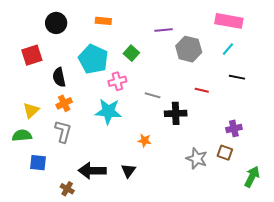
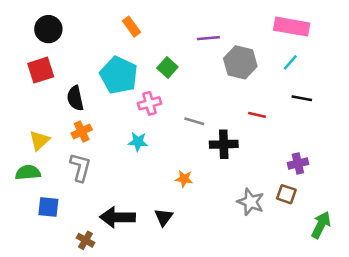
orange rectangle: (103, 21) -> (132, 27), turned 49
black circle: (56, 23) -> (48, 29), moved
cyan star: (108, 111) -> (138, 142), size x0.6

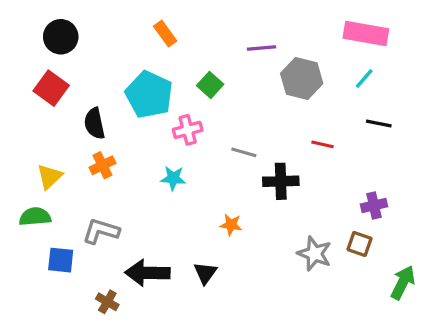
red square: (41, 70) -> (51, 88), turned -36
gray L-shape: (80, 167) -> (101, 231), moved, turned -88

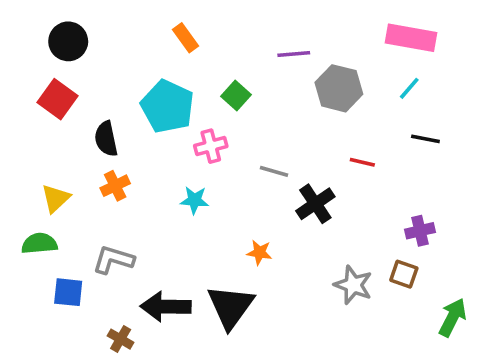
black cross: (281, 181) -> (315, 204), turned -32
black triangle: (205, 273) -> (231, 307), size x1.8

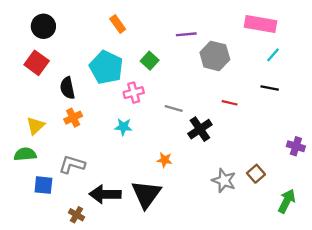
cyan line: (409, 88) -> (273, 55), moved
purple cross: (420, 231) -> (296, 146), moved, turned 30
brown square: (404, 274) -> (256, 174), turned 30

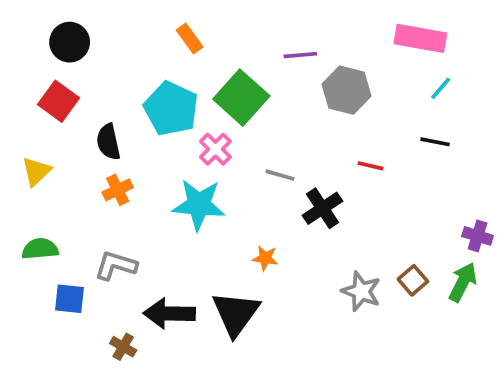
green square: (150, 61) -> (241, 98), size x1.8
pink cross: (134, 93) -> (215, 149), turned -30
yellow triangle: (35, 126) -> (36, 171), moved
cyan star: (123, 127) -> (199, 205), size x1.8
green arrow: (287, 201) -> (463, 282), moved

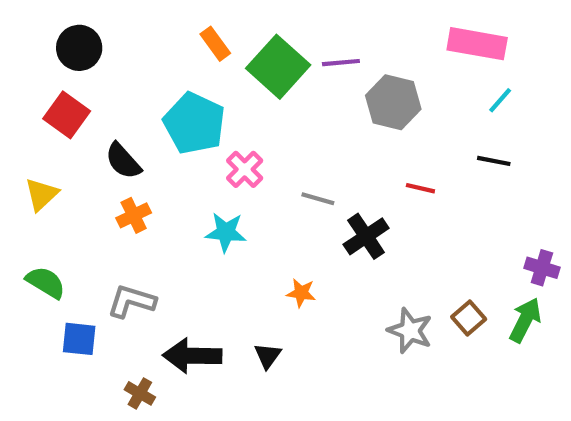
green square: (241, 98) -> (278, 67), moved
black semicircle: (108, 142) -> (123, 161), turned -30
cyan star: (199, 205) -> (226, 232), size x0.7
green semicircle: (40, 249) -> (46, 282), turned 36
black triangle: (236, 314) -> (268, 356), size x0.5

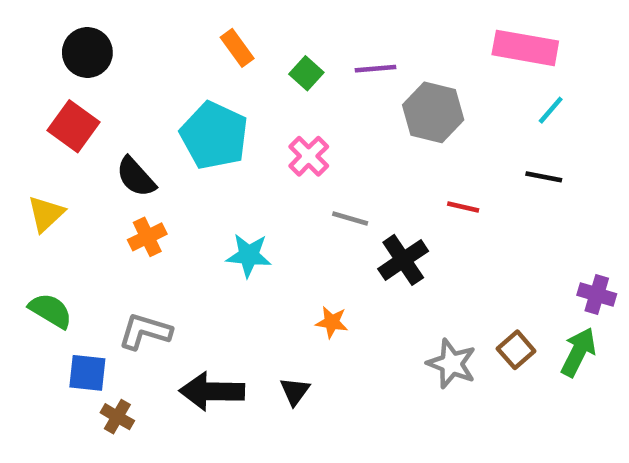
green square: (278, 67) -> (306, 73), size x0.5
pink cross: (245, 169) -> (309, 156), moved
brown cross: (140, 393) -> (117, 417), moved

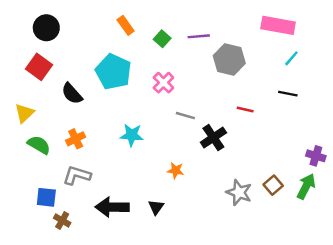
orange cross: (147, 237) -> (76, 139), moved
green semicircle: (50, 311) -> (39, 145), moved

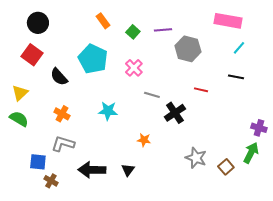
orange cross: (76, 139) -> (62, 114), turned -35
green semicircle: (39, 145) -> (19, 119), moved
brown square: (273, 185) -> (226, 167), moved

